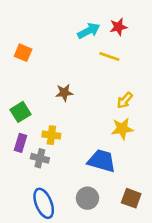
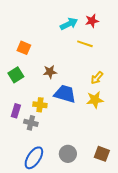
orange square: (23, 53) -> (24, 48), moved
green square: (21, 112) -> (16, 75), moved
blue trapezoid: (102, 161) -> (65, 94), moved
blue ellipse: (44, 203) -> (34, 158), turned 55

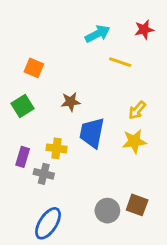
red star: (92, 21) -> (144, 30), moved
blue trapezoid: (65, 94) -> (92, 133), turned -95
gray circle: (68, 154) -> (107, 211), moved
brown square: (102, 154) -> (137, 205), moved

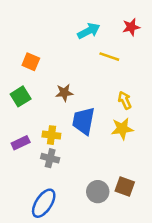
yellow arrow: (137, 110) -> (125, 100), turned 114
purple rectangle: (23, 157) -> (21, 143), turned 48
gray cross: (44, 174) -> (50, 158), moved

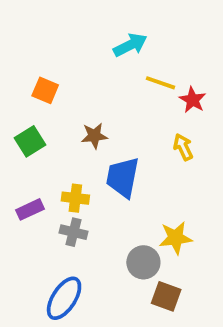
red star: (131, 27) -> (193, 100), moved, turned -30
yellow star: (122, 129) -> (176, 238), moved
brown square: (125, 186) -> (166, 296), moved
gray circle: (98, 192) -> (143, 262), moved

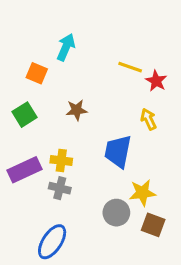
cyan arrow: (130, 45) -> (66, 47), moved, turned -40
blue trapezoid: (123, 177) -> (118, 151), moved
purple rectangle: (30, 209) -> (24, 170), size x1.5
brown square: (166, 296) -> (153, 225), moved

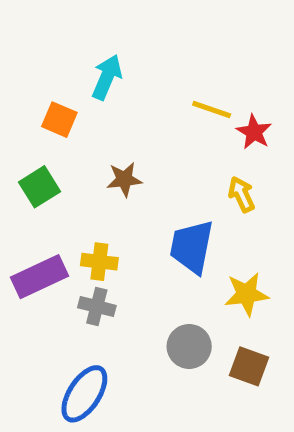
yellow star: (142, 193) -> (247, 294), moved

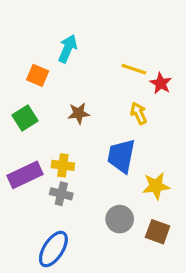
yellow arrow: (242, 194) -> (139, 113), moved

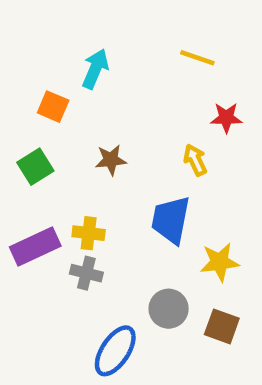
yellow line: (134, 69) -> (197, 58), moved
red star: (161, 83) -> (226, 118), turned -30
blue ellipse: (53, 249) -> (115, 351), moved

